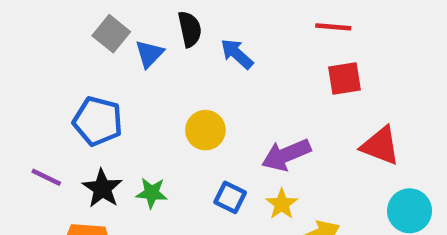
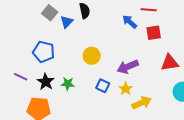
blue arrow: (237, 54) -> (130, 22), moved
red triangle: (380, 146) -> (170, 63), turned -30

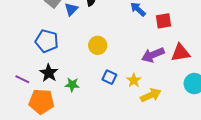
purple arrow: (128, 67) -> (153, 55), moved
purple line: (21, 77) -> (22, 79), moved
green star: (68, 84) -> (72, 85), moved

